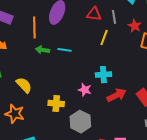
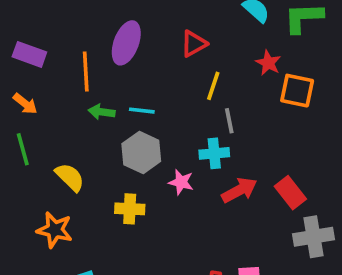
red triangle: (94, 14) -> (194, 44), turned -35
gray line: (114, 17) -> (229, 121), moved
gray hexagon: (80, 122) -> (141, 152), moved

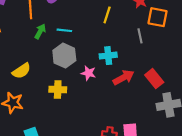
green arrow: (102, 112) -> (40, 31), turned 112
gray line: (229, 121) -> (140, 36), moved
yellow semicircle: (70, 177) -> (22, 71), turned 102

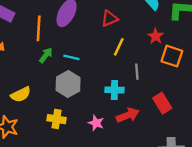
gray line: (140, 36) -> (137, 72), moved
pink star: (88, 73) -> (96, 123), moved
red rectangle: (154, 79) -> (162, 103), moved

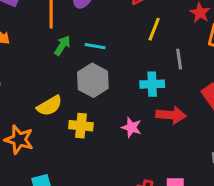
yellow semicircle: (21, 94) -> (50, 106), moved
red arrow: (128, 115) -> (171, 115), turned 30

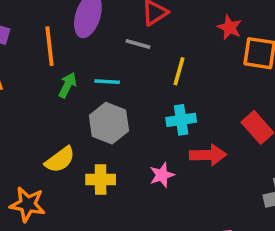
yellow line: (154, 29) -> (179, 71), moved
gray line: (179, 59) -> (138, 44), moved, turned -60
pink star: (131, 127) -> (162, 175), turned -30

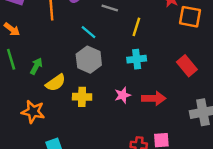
cyan line: (107, 82) -> (88, 32), turned 35
green arrow: (68, 85) -> (36, 66), moved
red arrow: (208, 155) -> (154, 98), moved

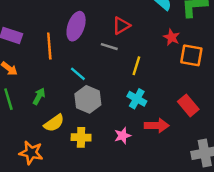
cyan line: (88, 32) -> (78, 74), moved
cyan cross: (137, 59) -> (137, 99), turned 36
green arrow: (36, 66) -> (39, 96), moved
red arrow: (154, 98) -> (157, 125), moved

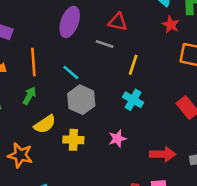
red triangle: (121, 26) -> (118, 22), turned 42
red star: (172, 37) -> (171, 25), moved
orange line: (49, 46) -> (33, 62), moved
red arrow: (157, 125) -> (163, 154), moved

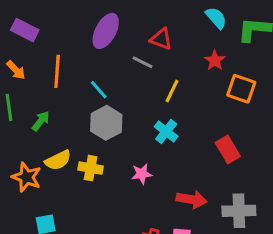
red star: (171, 25) -> (215, 60), moved
green arrow: (29, 96) -> (41, 121), moved
yellow semicircle: (45, 124) -> (58, 160), moved

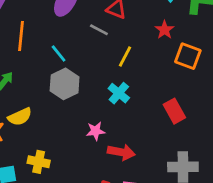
yellow cross: (91, 168) -> (39, 162), moved
red arrow: (192, 199) -> (121, 152), moved

